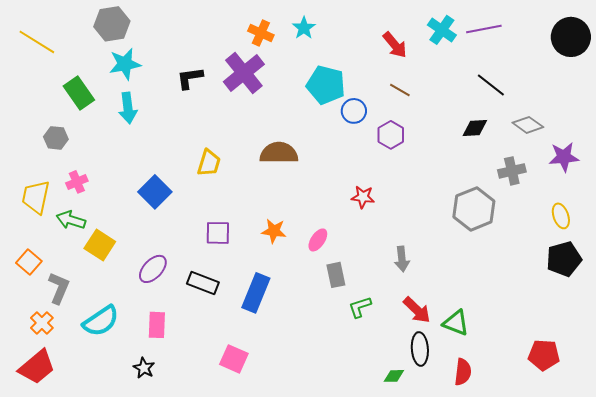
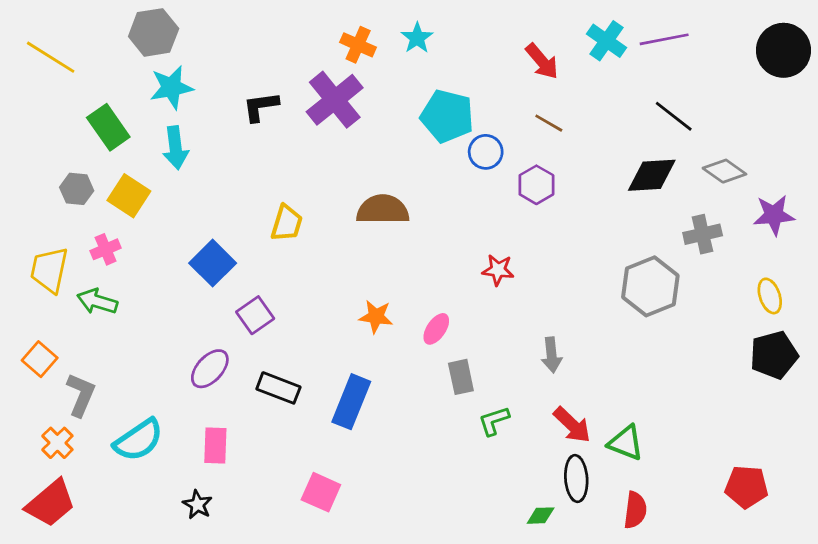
black diamond: (475, 128) -> (652, 175), size x1.4
purple square: (218, 233) -> (255, 315), moved, turned -36
yellow square: (100, 245) -> (129, 196), moved

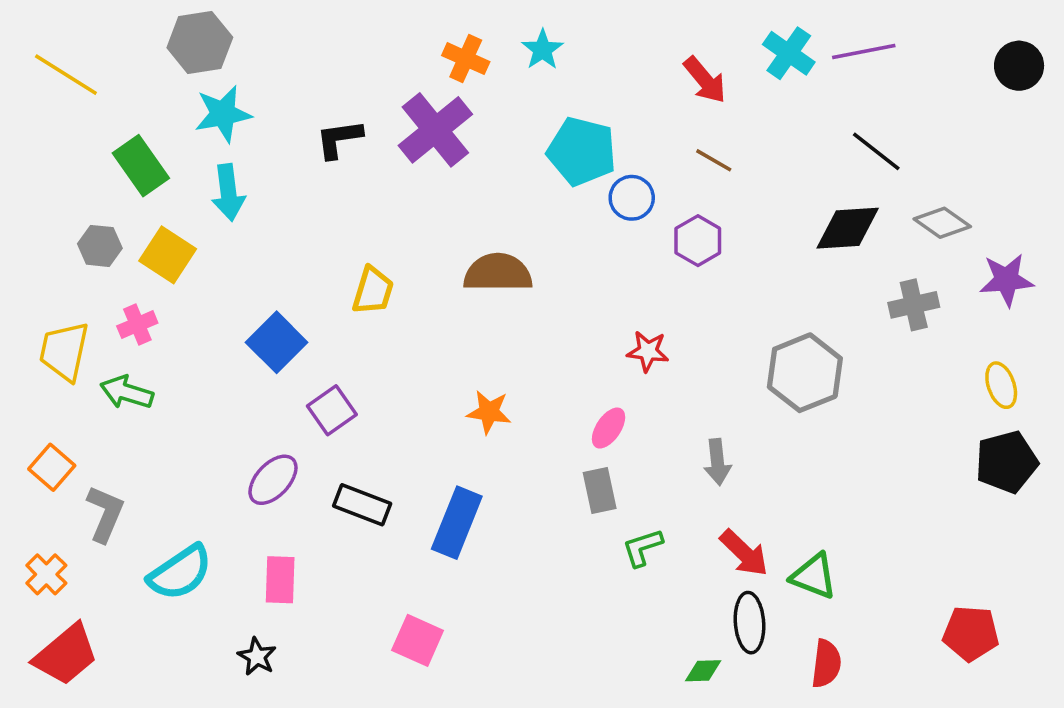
black circle: (783, 50) -> (1019, 66), size x0.7
gray hexagon: (650, 286) -> (805, 373), moved
pink ellipse: (436, 329) -> (609, 428), moved
orange cross: (57, 443) -> (46, 574), moved

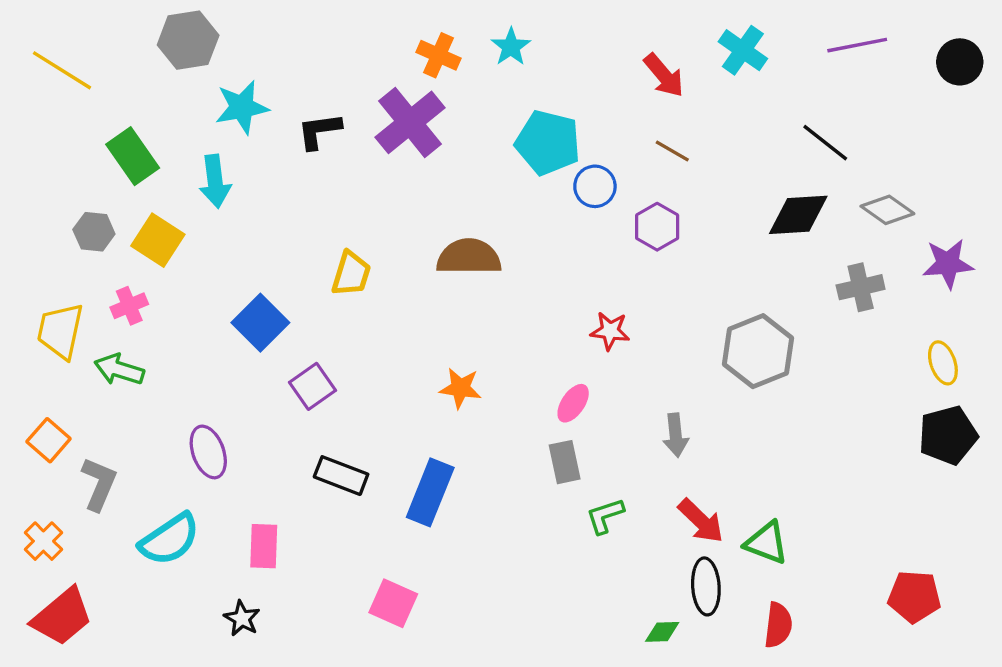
purple line: (864, 51) -> (857, 45), moved
cyan star: (223, 114) -> (242, 107), moved
purple ellipse: (273, 480) -> (208, 452), moved, turned -63

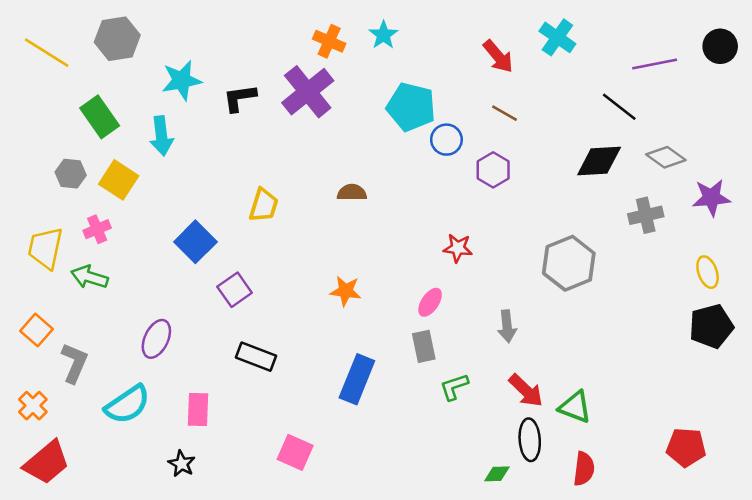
gray hexagon: (188, 40) -> (117, 39), moved
purple line: (857, 45) -> (655, 64), moved
brown semicircle: (469, 257) -> (352, 193), size x0.6
purple ellipse: (208, 452) -> (156, 339), turned 45
blue rectangle: (430, 492) -> (357, 379), moved

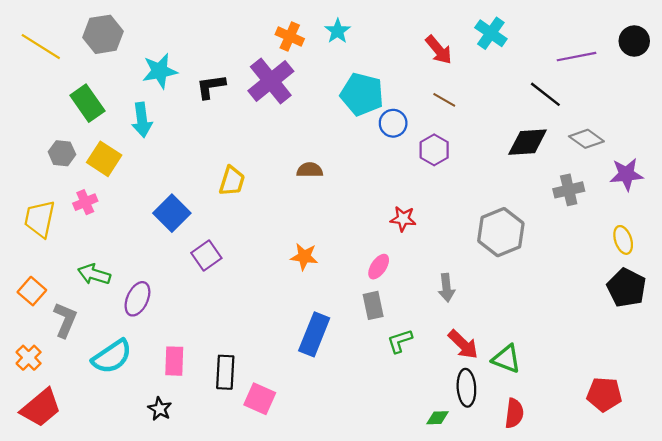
green arrow: (90, 277) -> (94, 274), moved
black pentagon: (711, 326) -> (626, 288), turned -30
black rectangle: (256, 357) -> (225, 372), moved, turned 72

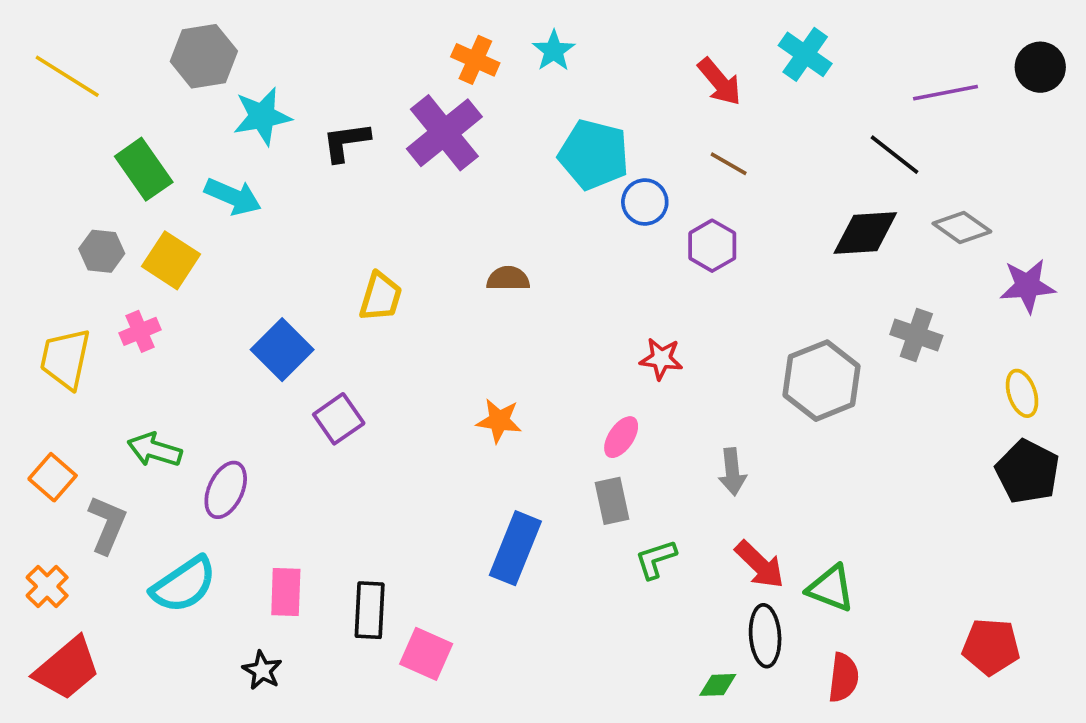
gray hexagon: (103, 34) -> (204, 56), moved
cyan arrow: (142, 120) -> (233, 197), turned -60
gray cross: (569, 190) -> (916, 335), moved, turned 32

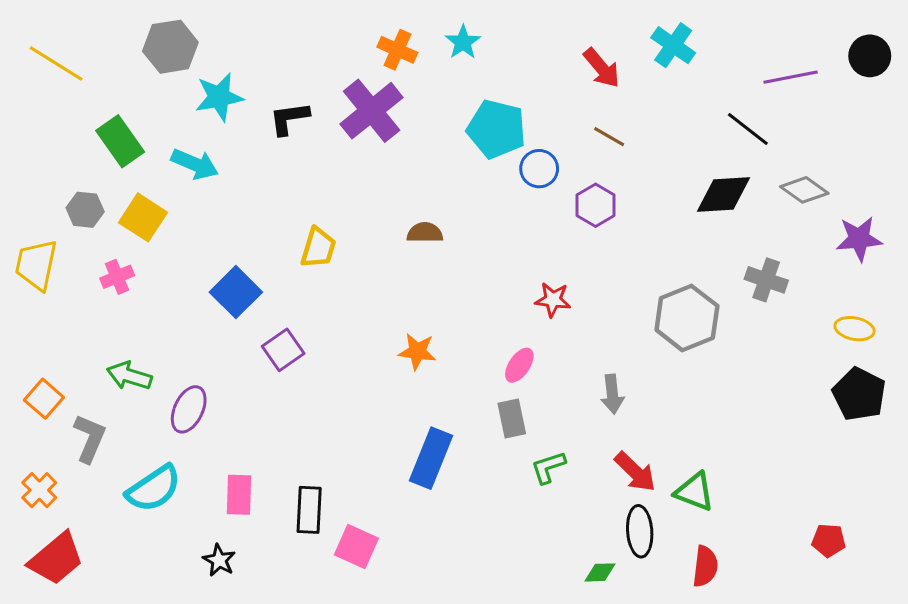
yellow trapezoid: (65, 359) -> (36, 265), moved
yellow ellipse: (1022, 393) -> (855, 329), turned -60
red pentagon: (991, 647) -> (829, 540), size x0.7

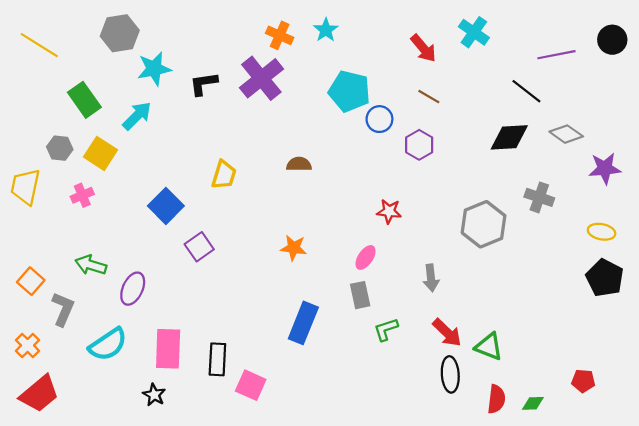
cyan arrow: (195, 164) -> (137, 116), turned -68
pink rectangle: (239, 495) -> (168, 349), size x1.4
green diamond: (600, 572) -> (533, 403), moved

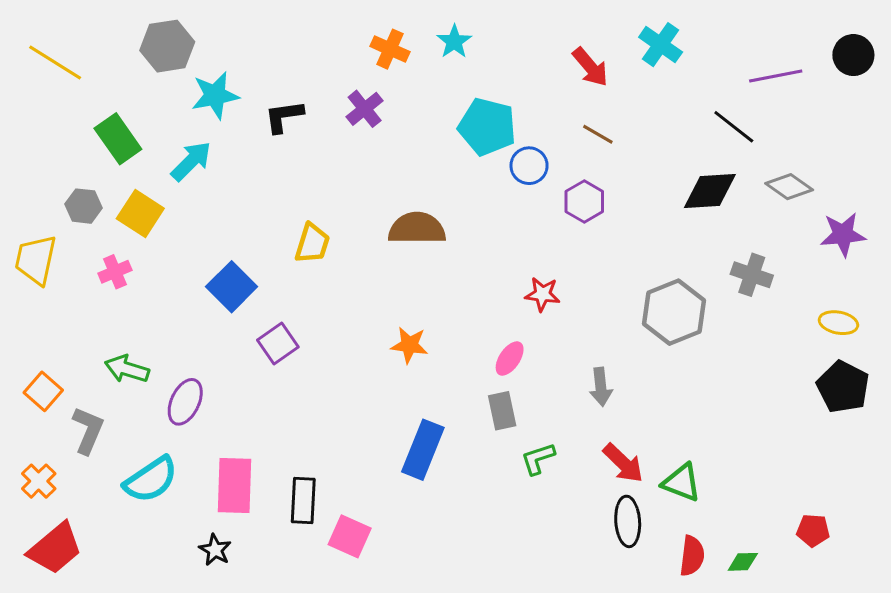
purple cross: (261, 78) -> (365, 109), size x0.6
brown semicircle: (299, 164) -> (417, 228), size x1.6

